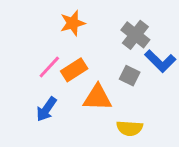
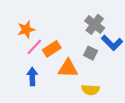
orange star: (73, 23) -> (26, 30), moved
blue arrow: (46, 109) -> (32, 77), turned 144

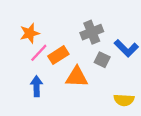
gray cross: (95, 24) -> (92, 32), moved, turned 30
yellow semicircle: (91, 90) -> (124, 100), moved

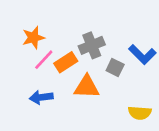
gray cross: (92, 32) -> (92, 45), moved
blue arrow: (37, 86) -> (41, 97), turned -96

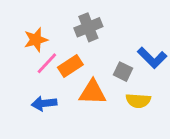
gray cross: (92, 45) -> (88, 27), moved
yellow semicircle: (140, 113) -> (138, 101), moved

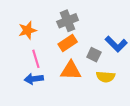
pink line: (47, 63) -> (36, 59), moved, turned -60
orange rectangle: (70, 66) -> (68, 43), moved

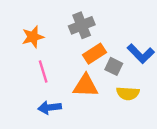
orange rectangle: (68, 43) -> (94, 54), moved
blue arrow: (34, 79) -> (50, 107), moved

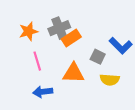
gray cross: (82, 25) -> (59, 28), moved
orange rectangle: (94, 54) -> (71, 38), moved

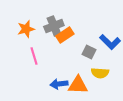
orange triangle: (73, 73) -> (78, 85), moved
blue arrow: (43, 92) -> (59, 84), moved

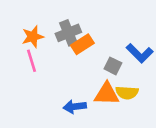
pink line: (34, 56) -> (32, 61), moved
orange triangle: (78, 85) -> (107, 94), moved

